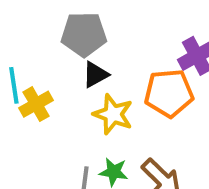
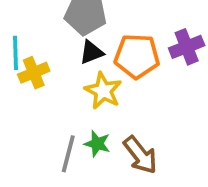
orange pentagon: (169, 93) -> (137, 56), moved

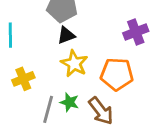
orange pentagon: (137, 56) -> (117, 74), moved
yellow cross: (34, 73) -> (23, 79), moved

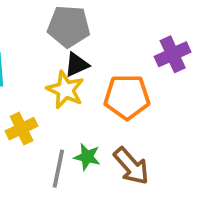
yellow star: (74, 64) -> (65, 90), moved
orange pentagon: (117, 74) -> (127, 97), moved

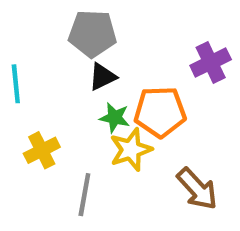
yellow star: (65, 90) -> (131, 150), moved, turned 30
green star: (87, 157) -> (115, 118), moved
brown arrow: (131, 166) -> (197, 189), moved

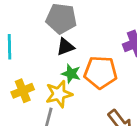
yellow star: (131, 150) -> (59, 94), moved

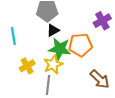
green star: (71, 74) -> (60, 49), size x1.6

